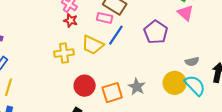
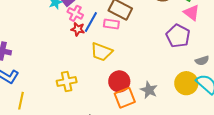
purple pentagon: (156, 32) -> (178, 36), moved
blue line: (116, 35) -> (91, 22), moved
yellow cross: (64, 53) -> (67, 81), moved
red circle: (85, 86) -> (119, 81), moved

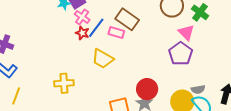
pink triangle: (192, 13) -> (186, 33), moved
gray semicircle: (202, 61) -> (198, 89), moved
red circle: (119, 81) -> (147, 89), moved

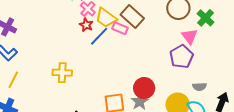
blue line: (96, 28) -> (99, 36), moved
yellow trapezoid: (103, 59) -> (106, 18), moved
gray semicircle: (198, 89) -> (200, 87), moved

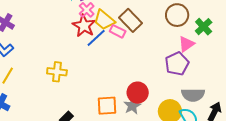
red star: (86, 25) -> (84, 26), size x1.6
pink triangle: (190, 36) -> (186, 44), turned 30
gray semicircle: (200, 87) -> (193, 95), size x1.6

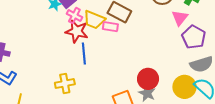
blue line: (96, 38) -> (84, 54), moved, turned -35
purple pentagon: (177, 64) -> (194, 37), moved

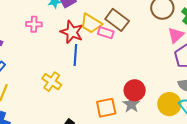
pink cross: (74, 15) -> (34, 24), moved, turned -35
yellow cross: (65, 83) -> (52, 82), turned 36

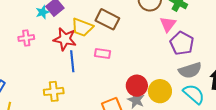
pink rectangle: (106, 33) -> (103, 54), moved
yellow cross: (52, 82) -> (54, 91), turned -30
yellow circle: (169, 104) -> (160, 91), moved

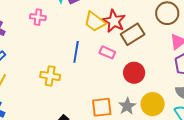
brown rectangle: (107, 19) -> (133, 34), moved, turned -75
red star: (65, 39) -> (114, 21), moved
red circle: (137, 86) -> (134, 73), moved

